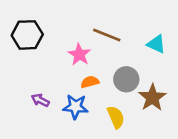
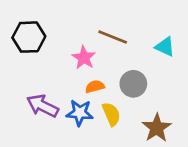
brown star: (152, 98) -> (157, 128), moved
purple arrow: (40, 100) -> (43, 106), size x1.6
yellow semicircle: (116, 117) -> (111, 114), moved

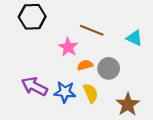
black hexagon: (29, 37) -> (32, 17), moved
orange semicircle: (95, 87) -> (85, 65), moved

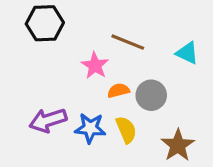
purple arrow: (34, 86) -> (48, 120), turned -45

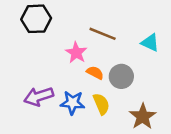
orange semicircle: (118, 91) -> (95, 73), turned 42

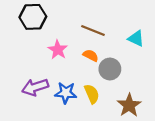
pink star: (76, 53) -> (58, 50), moved
orange semicircle: (95, 73) -> (91, 55), moved

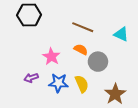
pink star: (58, 50) -> (51, 57), moved
purple arrow: (35, 87) -> (31, 78), size x0.6

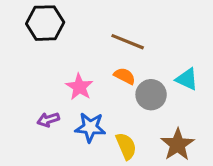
cyan triangle: (121, 34) -> (187, 79), moved
yellow semicircle: (82, 84) -> (126, 146), moved

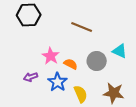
orange semicircle: (125, 76) -> (71, 64), moved
blue star: (90, 127) -> (58, 82), turned 30
brown star: (178, 145) -> (114, 93), turned -30

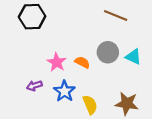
brown line: (82, 27) -> (116, 15), moved
gray circle: (97, 61) -> (108, 52), moved
orange semicircle: (71, 64) -> (82, 62), moved

